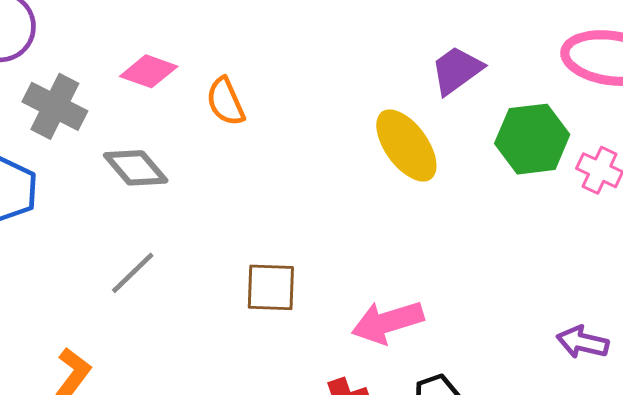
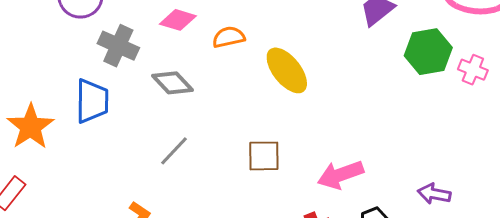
orange semicircle: (225, 102) -> (229, 37), turned 104
yellow ellipse: (406, 145) -> (287, 70), moved
purple arrow: (583, 342) -> (434, 194), moved

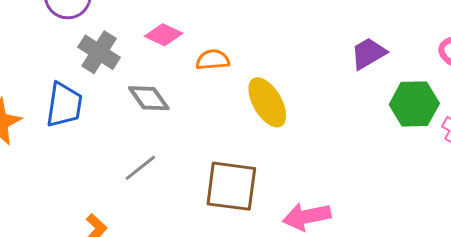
brown square: (264, 156) -> (231, 186), size x1.5

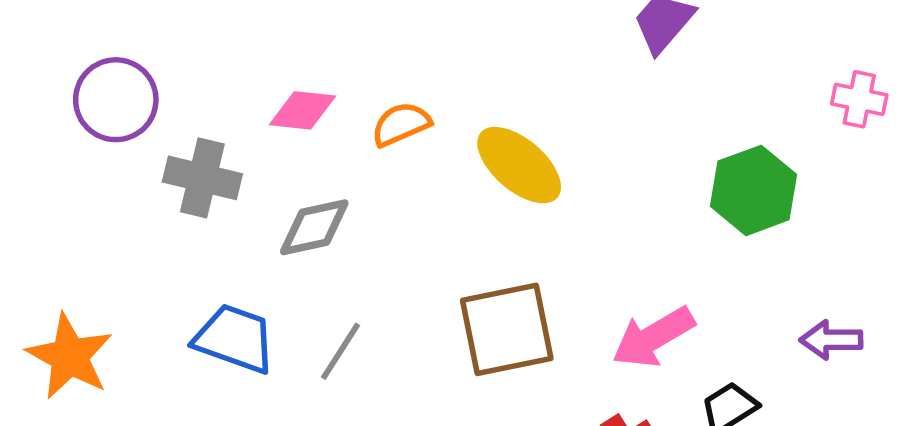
gray diamond: (149, 98) -> (314, 227), turned -48
green hexagon: (414, 104) -> (754, 190), moved
blue trapezoid: (64, 105) -> (235, 339), moved, turned -60

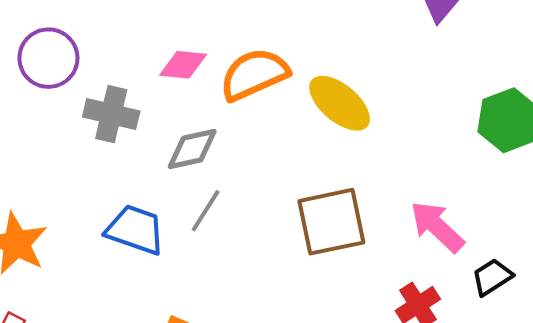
orange semicircle: (401, 124) -> (254, 74), size x1.6
pink arrow: (653, 337) -> (437, 227), turned 74
gray line: (340, 351) -> (206, 211), moved

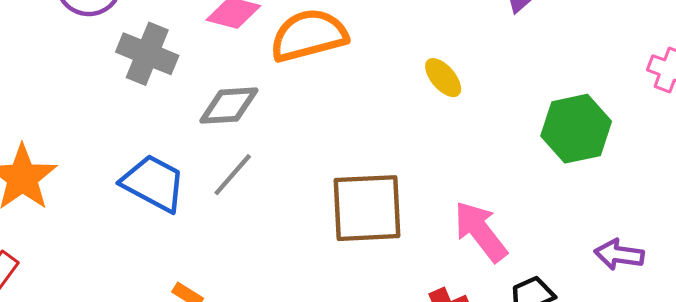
yellow ellipse: (340, 103) -> (443, 78), moved, size x0.6

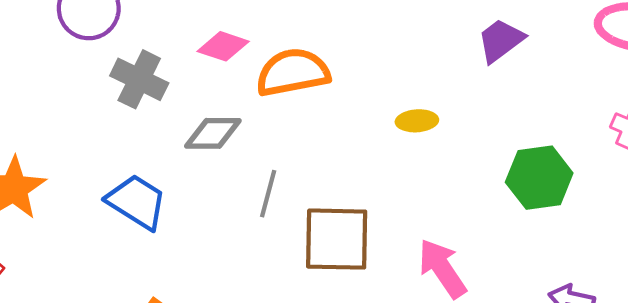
yellow ellipse: (443, 78) -> (417, 121), turned -57
gray line: (233, 175) -> (268, 194), moved, turned -30

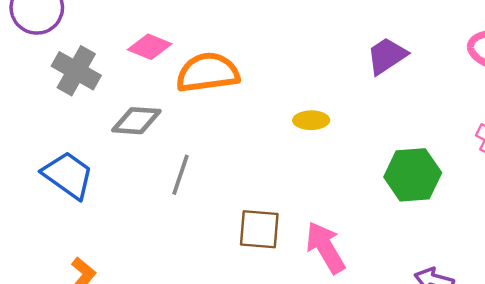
brown square: (337, 239) -> (259, 229), moved, size x0.7

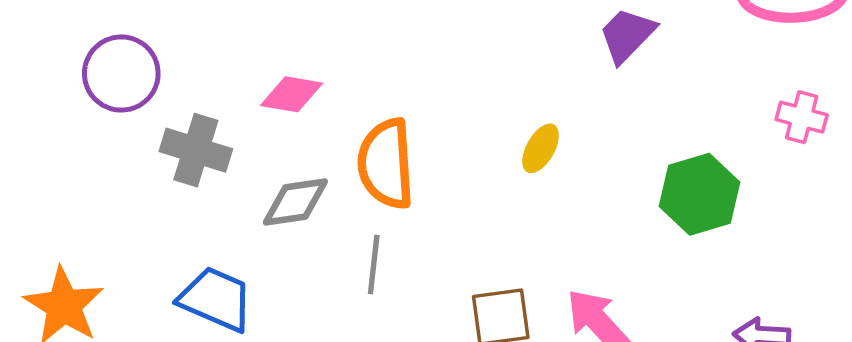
orange semicircle: (208, 73) -> (386, 164), moved, turned -74
yellow ellipse: (311, 120) -> (541, 148), turned -48

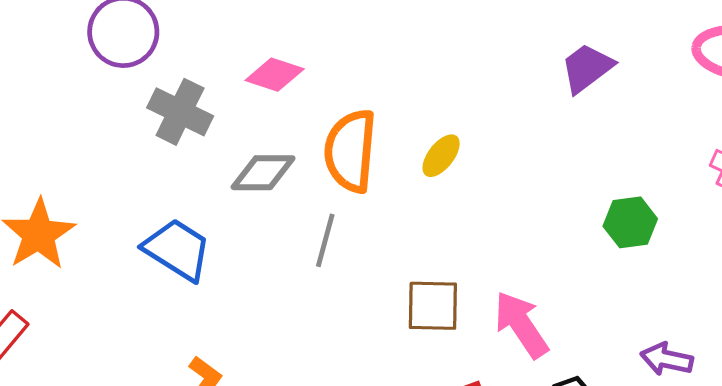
yellow ellipse: (541, 148) -> (441, 156), moved
green hexagon: (700, 194) -> (630, 222), size x0.7

